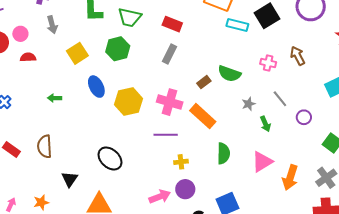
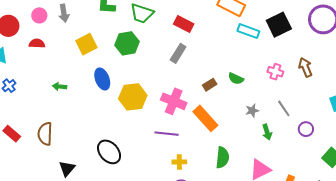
pink circle: (20, 34) -> (39, 15), moved
green semicircle: (229, 74) -> (236, 79), size x0.7

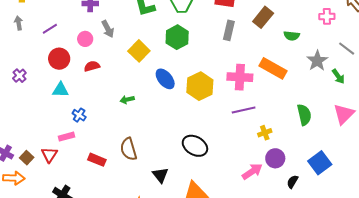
brown rectangle: (210, 85) -> (263, 17), moved, size x1.5
gray star: (252, 111) -> (317, 61), size x1.5
orange rectangle: (205, 118) -> (273, 68), moved

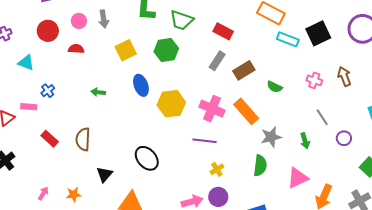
brown rectangle: (263, 17) -> (244, 70), moved
gray star: (317, 61) -> (271, 137), moved
cyan triangle: (60, 90) -> (26, 63), moved
yellow cross: (265, 133) -> (217, 169), turned -32

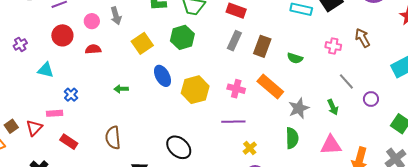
brown rectangle: (244, 70) -> (262, 46), turned -30
pink cross: (212, 109) -> (236, 89), size x0.7
red rectangle: (50, 139) -> (69, 142), moved
pink triangle: (298, 178) -> (331, 145), turned 30

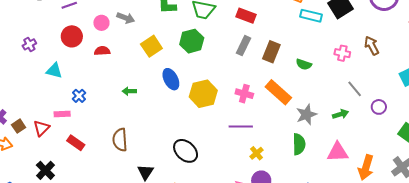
gray arrow: (116, 16) -> (126, 18), turned -54
green arrow: (333, 107) -> (340, 114), turned -84

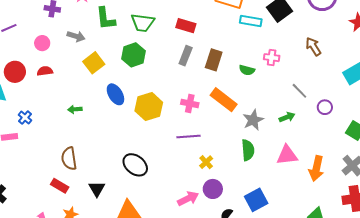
gray arrow: (126, 18) -> (76, 36), moved
red circle: (72, 36) -> (15, 72), moved
pink cross: (342, 53) -> (272, 58), moved
red rectangle: (76, 143) -> (60, 186), moved

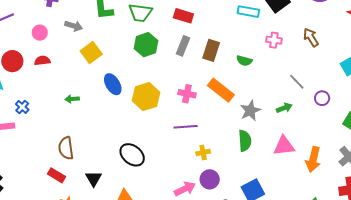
green hexagon: (134, 55) -> (146, 45), moved
pink cross: (272, 58) -> (274, 40), moved
yellow cross: (206, 162) -> (203, 152), turned 32

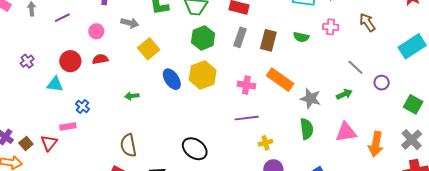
green semicircle: (244, 61) -> (301, 37), moved
yellow hexagon: (146, 97) -> (203, 75), moved
gray star: (250, 111) -> (311, 99), turned -30

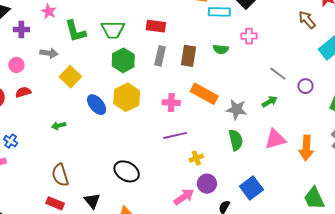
brown arrow: (367, 22) -> (307, 20), moved

